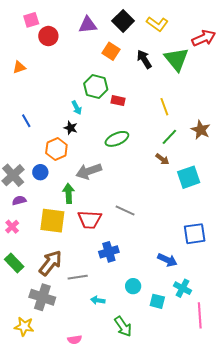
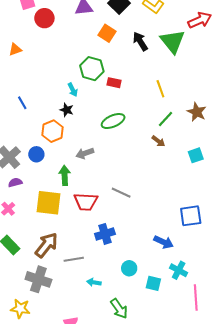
gray arrow: (89, 171) -> (85, 153), size x0.7
cyan square: (189, 177) -> (196, 155), moved, size x0.7

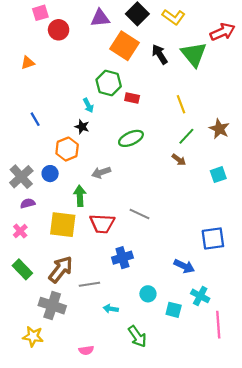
orange square: (107, 33) -> (125, 46), size x1.5

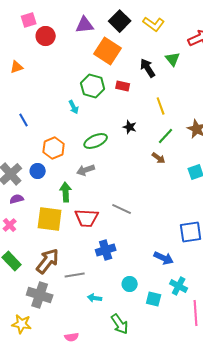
black arrow: (160, 54) -> (148, 68), moved
green triangle: (194, 54) -> (173, 59), size x0.6
red rectangle: (132, 98) -> (123, 86), moved
black star: (82, 127) -> (130, 127), moved
green ellipse: (131, 138) -> (96, 141), moved

